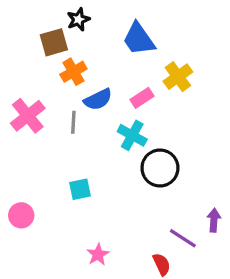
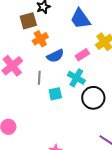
gray line: (73, 122) -> (39, 78), moved
cyan square: (80, 189) -> (55, 94), moved

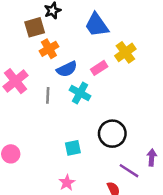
cyan cross: (76, 78) -> (80, 93), moved
cyan square: (55, 94) -> (73, 148), moved
black circle: (93, 98) -> (112, 134), moved

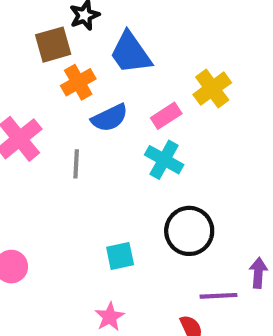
blue trapezoid: (97, 25) -> (131, 53), moved
cyan cross: (80, 93) -> (164, 160), moved
purple line: (129, 171) -> (219, 296), turned -36

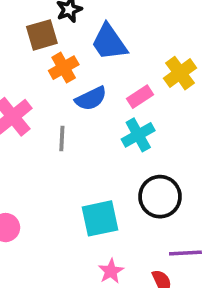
cyan cross: (164, 160) -> (138, 135), turned 32
cyan square: (120, 256) -> (100, 218), size x1.5
pink star: (110, 317) -> (111, 271), moved

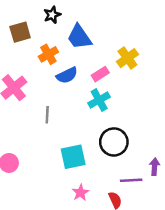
brown square: (42, 35) -> (20, 32), moved
gray line: (62, 138) -> (47, 115), moved

